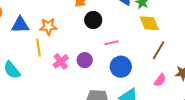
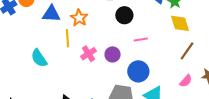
orange star: (48, 27) -> (79, 18), turned 30
blue circle: (121, 67) -> (138, 71), moved

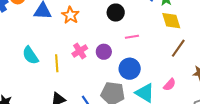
yellow line: (68, 38) -> (57, 63), moved
pink semicircle: (186, 81) -> (170, 85), moved

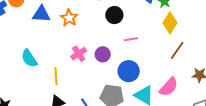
yellow diamond: (171, 21) -> (170, 23), turned 50
yellow line: (57, 63) -> (56, 76), moved
pink semicircle: (170, 85) -> (169, 87), size x1.5

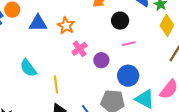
black circle: (114, 15) -> (120, 21), moved
pink cross: (79, 54) -> (80, 49), moved

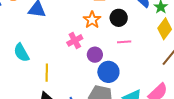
orange star: (66, 26) -> (92, 20), moved
blue circle: (128, 76) -> (108, 72), moved

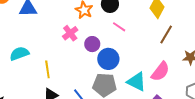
pink line: (124, 42) -> (119, 27), turned 48
cyan semicircle: (21, 53) -> (19, 54), turned 108

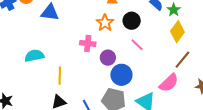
pink cross: (70, 33) -> (88, 43), turned 35
pink semicircle: (160, 72) -> (169, 83), moved

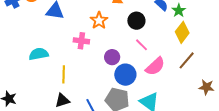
orange star: (105, 23) -> (99, 20), moved
pink cross: (88, 43) -> (81, 41), moved
pink semicircle: (169, 83) -> (155, 66), moved

